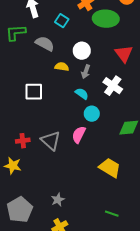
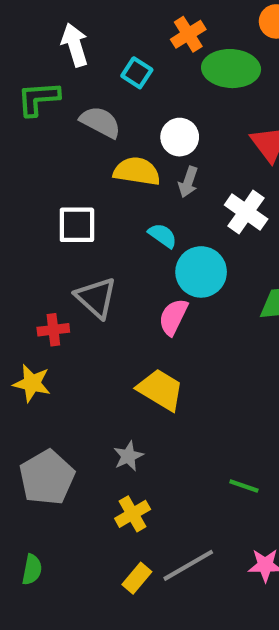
yellow semicircle: (62, 67) -> (137, 171), size x1.5
cyan semicircle: (82, 94) -> (163, 236), moved
cyan circle: (92, 114) -> (201, 272), size x1.5
gray triangle: (51, 141) -> (96, 298), moved
yellow trapezoid: (110, 168) -> (160, 390), moved

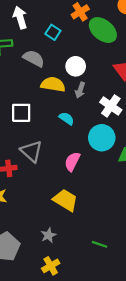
green ellipse: (231, 69) -> (103, 30), turned 36
cyan circle: (201, 272) -> (102, 138), moved
green line: (244, 486) -> (99, 244), moved

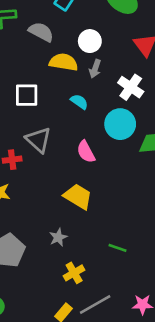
pink semicircle: (72, 162) -> (86, 152), turned -54
yellow cross: (51, 266) -> (74, 273), moved

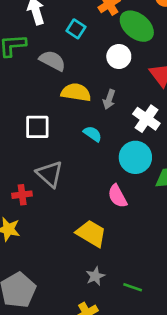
white circle: (90, 41) -> (119, 56), moved
pink semicircle: (86, 152) -> (117, 196), moved
gray star: (58, 237) -> (95, 276), moved

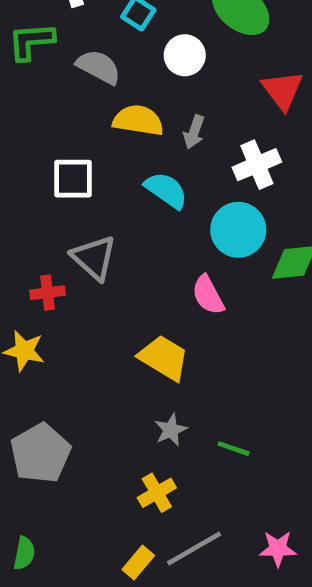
white circle: (119, 56) -> (185, 55), moved
white cross: (146, 119) -> (257, 165), turned 32
cyan semicircle: (93, 134) -> (166, 190), size x1.4

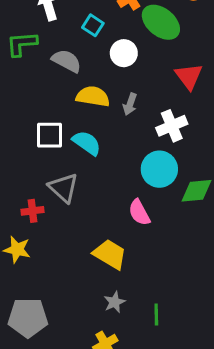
cyan semicircle: (166, 190) -> (87, 143), moved
green line: (234, 449) -> (156, 315), turned 70
gray pentagon: (40, 453) -> (28, 318), turned 30

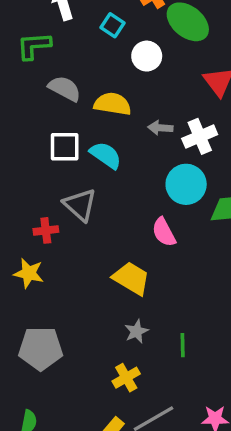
gray semicircle: (67, 61) -> (65, 89), moved
gray arrow: (130, 104) -> (160, 128), moved, turned 75

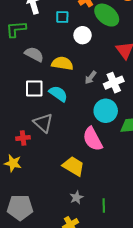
cyan square: (113, 25) -> (62, 17), turned -32
gray arrow: (160, 128) -> (91, 78), turned -56
pink semicircle: (164, 232) -> (93, 139), size x1.4

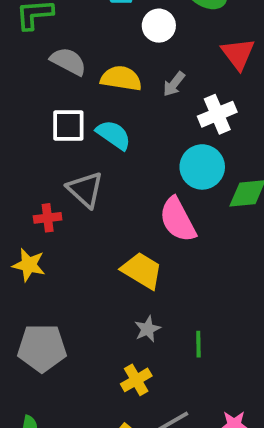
gray arrow: (91, 78) -> (174, 84), moved

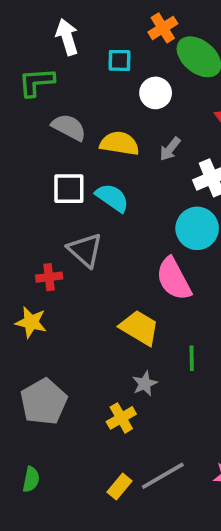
green line: (198, 344) -> (192, 358), moved
gray pentagon: (42, 348) -> (44, 402), turned -30
yellow cross: (136, 380) -> (121, 418), moved

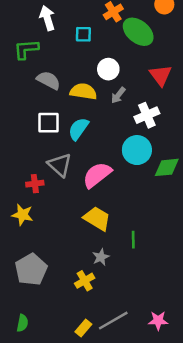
white circle: (156, 93) -> (108, 69), moved
cyan semicircle: (112, 198) -> (78, 129), turned -90
pink semicircle: (174, 279) -> (97, 175), moved, turned 80

